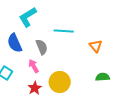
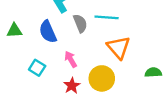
orange triangle: (96, 46) -> (119, 47), moved, size x1.5
gray semicircle: (42, 47) -> (80, 23), moved

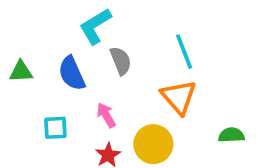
cyan line: (107, 17) -> (184, 52), moved, turned 65
cyan square: (37, 68) -> (55, 128), turned -35

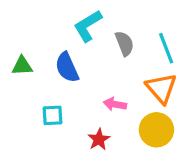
gray semicircle: (121, 61) -> (124, 43), moved
pink arrow: (106, 115) -> (115, 104), moved, turned -50
yellow circle: (153, 144) -> (156, 130), moved

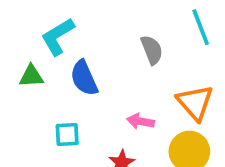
cyan L-shape: (88, 26) -> (58, 37), moved
cyan line: (166, 48) -> (201, 27), moved

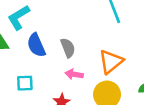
gray semicircle: (152, 50) -> (68, 48), moved
orange triangle: (195, 103) -> (111, 62), turned 32

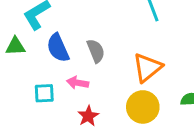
pink arrow: (74, 74) -> (78, 83), moved

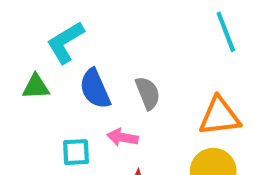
orange triangle: (147, 68) -> (220, 116), turned 32

